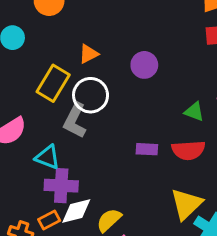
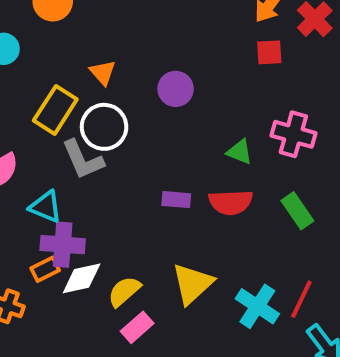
orange triangle: (89, 54) -> (103, 73), turned -45
gray L-shape: (75, 121) -> (83, 160), turned -52
yellow triangle: (186, 204) -> (192, 284), moved
orange rectangle: (49, 220) -> (45, 269), moved

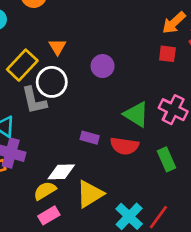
green triangle: (240, 152) -> (136, 114), size x1.5
white diamond: (82, 278) -> (61, 172), moved

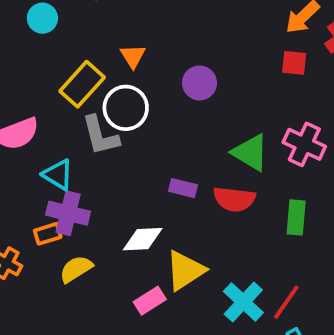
green rectangle: (166, 159) -> (296, 217), turned 30
yellow semicircle: (45, 191) -> (76, 269), moved
pink rectangle: (49, 215) -> (150, 301), moved

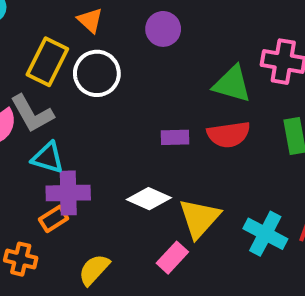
gray L-shape: (100, 136) -> (32, 114), moved
white diamond: (143, 239) -> (149, 199), turned 42
yellow semicircle: (76, 269) -> (94, 270), moved

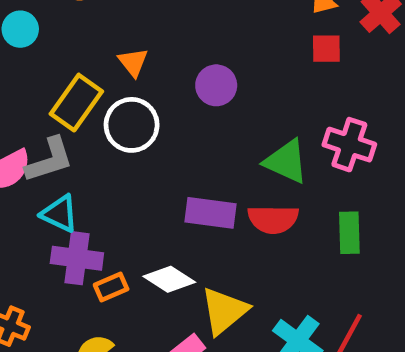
gray L-shape: (32, 114) -> (49, 160), turned -87
purple rectangle: (175, 137) -> (211, 213), size x1.5
orange rectangle: (54, 219) -> (111, 287), moved

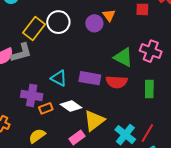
orange triangle: (133, 62) -> (109, 15), moved
white circle: (132, 125) -> (58, 22), moved
cyan triangle: (60, 214) -> (59, 78), moved

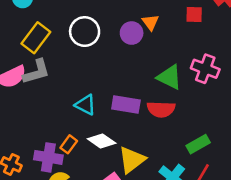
yellow rectangle: (34, 28) -> (36, 38), moved
green rectangle: (149, 89) -> (198, 144), moved, turned 60
purple cross: (32, 95) -> (48, 157), moved
orange rectangle: (46, 108) -> (69, 144), turned -32

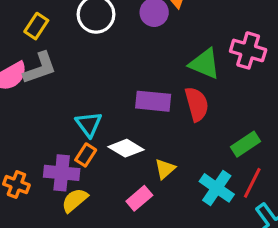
yellow rectangle: (36, 38) -> (36, 26), size x0.7
cyan triangle: (85, 105) -> (89, 124), moved, turned 30
red semicircle: (161, 109) -> (197, 104), turned -104
yellow triangle: (132, 160) -> (165, 169), size x0.6

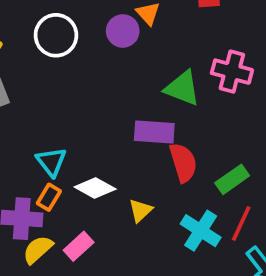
purple rectangle: (153, 101) -> (154, 132), moved
red semicircle: (197, 104) -> (183, 162), moved
pink rectangle: (139, 198) -> (79, 246), moved

